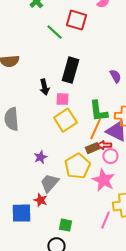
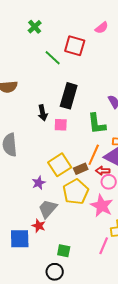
green L-shape: (98, 111) -> (97, 124), moved
yellow square: (65, 120) -> (60, 165), moved
brown rectangle: (92, 148) -> (81, 169), moved

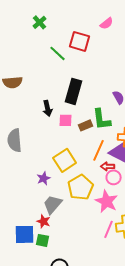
brown rectangle: (81, 169) -> (86, 125), moved
pink line: (104, 246) -> (109, 229), moved
green square: (64, 251) -> (43, 240), moved

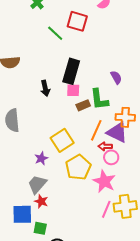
pink square: (66, 120) -> (73, 90), moved
gray trapezoid: (53, 204) -> (37, 184), moved
green square: (43, 240) -> (40, 228), moved

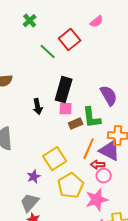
red square: (77, 21) -> (70, 40), turned 35
purple semicircle: (116, 77) -> (109, 96), size x1.5
pink star: (104, 181) -> (97, 200), turned 30

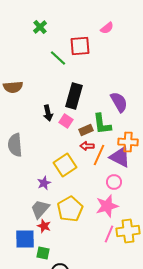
red square: (70, 40) -> (80, 46), turned 35
pink square: (66, 109) -> (66, 121), moved, turned 32
red arrow: (98, 165) -> (87, 146), moved
yellow pentagon: (71, 186) -> (70, 209), moved

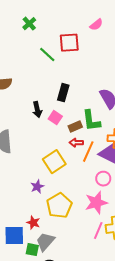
black rectangle: (74, 96) -> (63, 93), size x0.7
purple star: (44, 183) -> (37, 187), moved
gray trapezoid: (40, 209) -> (45, 242), moved

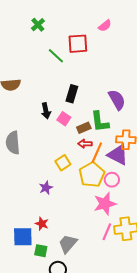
yellow square: (54, 162) -> (63, 163), size x0.7
yellow pentagon: (59, 206) -> (92, 175), moved
gray trapezoid: (45, 242) -> (68, 244), moved

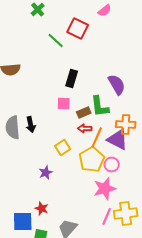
red square: (78, 44) -> (78, 29), turned 30
black arrow: (46, 111) -> (31, 125), moved
pink square: (64, 119) -> (64, 104), turned -32

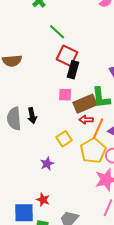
red square: (78, 29) -> (67, 56), moved
brown rectangle: (84, 113) -> (85, 104), size x1.6

